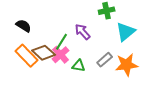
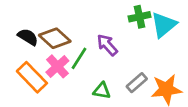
cyan triangle: (126, 32) -> (164, 25), moved
brown diamond: (44, 53) -> (55, 38), moved
pink cross: (61, 55) -> (57, 66), moved

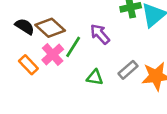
orange rectangle: (32, 77) -> (28, 65), size x0.7

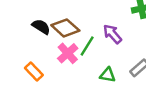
orange rectangle: (28, 65) -> (34, 71), moved

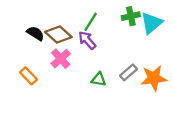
purple arrow: (112, 34) -> (87, 40), moved
green line: (87, 46) -> (91, 22), moved

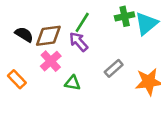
brown diamond: (58, 34) -> (48, 36), turned -50
gray rectangle: (129, 72) -> (114, 68), moved
green triangle: (99, 79) -> (73, 83), moved

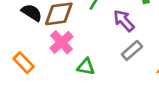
purple arrow: (79, 42) -> (124, 21), moved

